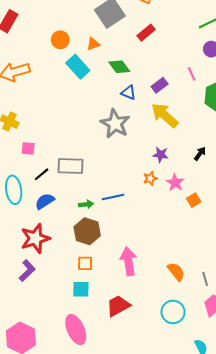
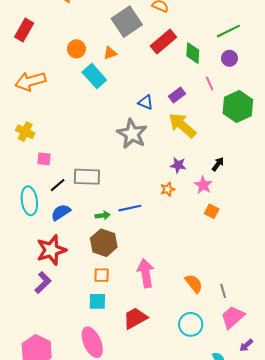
red rectangle: (146, 33) -> (163, 42), size x1.4
green diamond: (119, 67) -> (193, 53), moved, turned 40
pink star: (175, 183) -> (203, 185), moved
orange square: (194, 200) -> (212, 211), turned -32

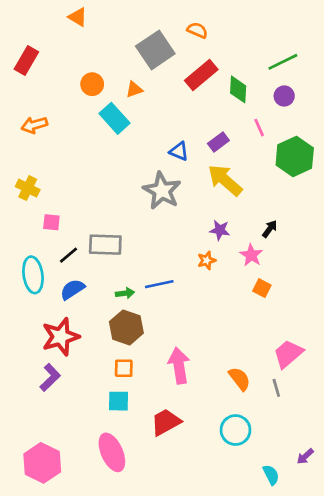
orange arrow: (30, 81) -> (34, 125), size x0.7
pink trapezoid: (233, 317) -> (288, 354), moved

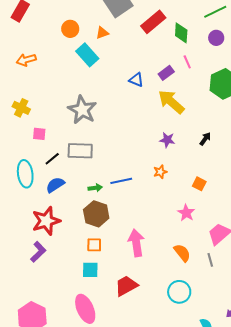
pink line: (259, 128) -> (187, 62), moved
gray star: (162, 191) -> (82, 110), moved
pink star: (251, 255) -> (186, 213), moved
orange star: (207, 260) -> (160, 172), moved

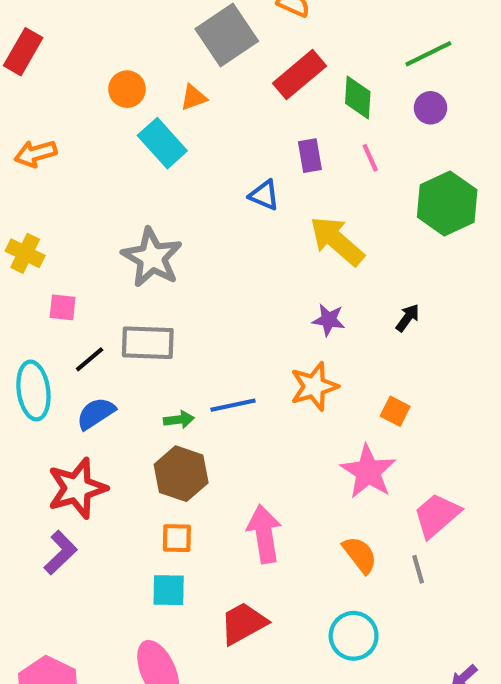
purple rectangle: (166, 73) -> (310, 156), moved, turned -63
orange star: (160, 172) -> (314, 386), size x1.6
pink star: (186, 213) -> (368, 472), size x1.5

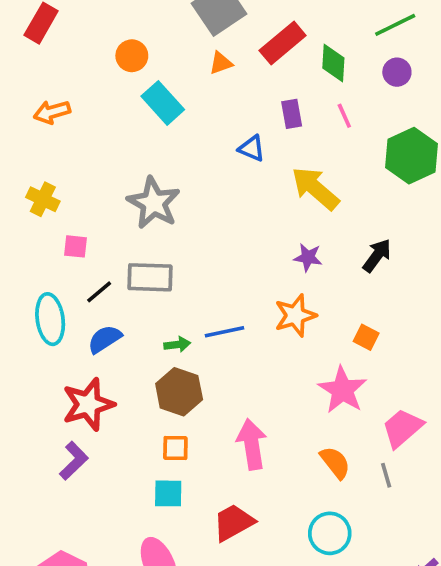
orange triangle: (194, 97) -> (221, 63), moved
black arrow: (408, 318) -> (377, 256), size x1.4

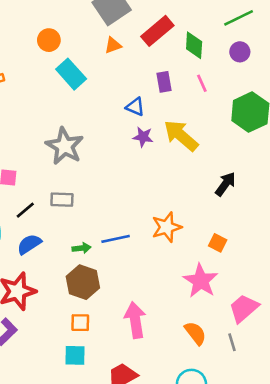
purple star: (308, 257) -> (143, 137), moved
gray rectangle: (150, 277) -> (62, 200), size x0.7

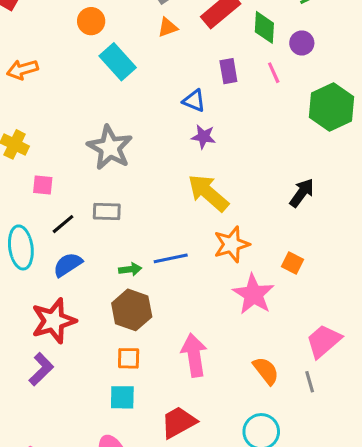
purple circle: (240, 52) -> (302, 43), moved
yellow arrow: (181, 136) -> (208, 193), moved
pink star: (201, 281) -> (253, 294), moved

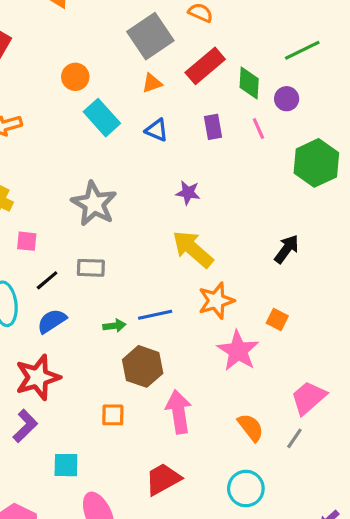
blue triangle: (194, 101) -> (157, 130), moved
brown hexagon: (132, 310) -> (143, 366), moved
gray line: (310, 382) -> (294, 438), turned 50
cyan square: (122, 397) -> (66, 465), moved

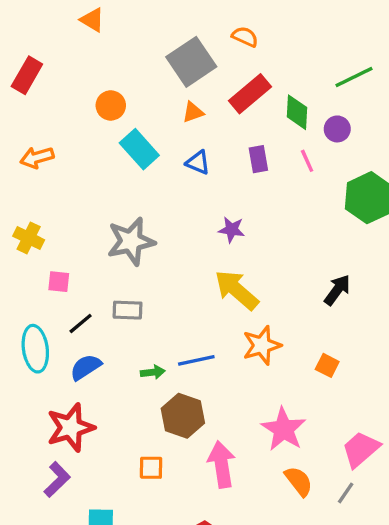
gray star: (94, 204) -> (131, 241), turned 30
pink star: (238, 351) -> (284, 429), moved

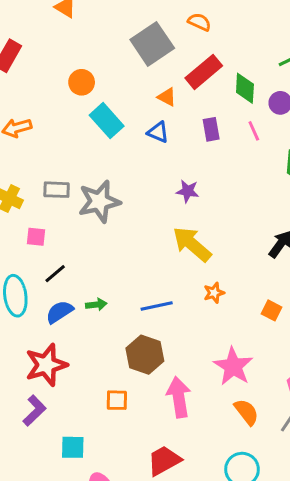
orange triangle: (193, 112) -> (167, 97), moved, turned 48
gray rectangle: (128, 310) -> (57, 190), moved
orange star: (262, 345) -> (214, 293), size x0.6
green arrow: (153, 372) -> (96, 305), moved

